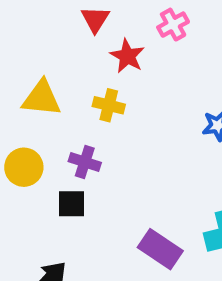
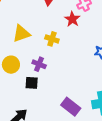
red star: (127, 56) -> (72, 19), moved
yellow triangle: (42, 98) -> (21, 34), turned -30

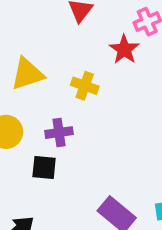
purple cross: (39, 64) -> (59, 133), turned -32

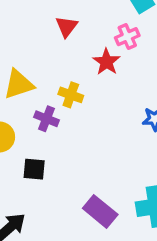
purple cross: (59, 133) -> (47, 119), moved, turned 30

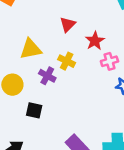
red triangle: (67, 27) -> (68, 24), moved
pink cross: (127, 37) -> (109, 61), moved

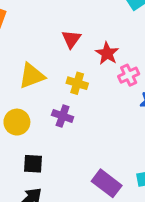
purple cross: (47, 76) -> (63, 116), moved
black square: (34, 110) -> (33, 164), moved

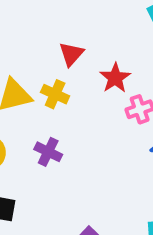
yellow cross: (77, 83) -> (55, 94), moved

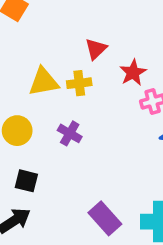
yellow cross: (55, 94) -> (79, 83), turned -35

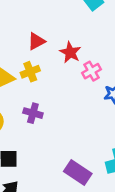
red triangle: (96, 49) -> (36, 41), turned 30

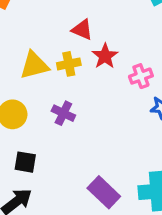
red triangle: (36, 41) -> (82, 30), turned 42
red star: (70, 52) -> (105, 56), moved

